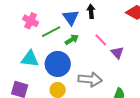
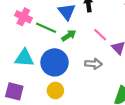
green line: (51, 32) -> (46, 28), turned 54
gray arrow: (90, 79) -> (93, 64), moved, size x0.7

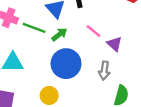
blue circle: (54, 62) -> (66, 64), moved
gray arrow: (93, 64) -> (104, 71), moved, turned 98

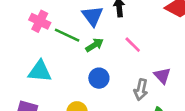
purple triangle: (114, 44) -> (162, 76), moved
blue circle: (66, 64) -> (99, 78), size x0.6

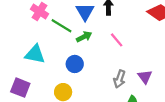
purple triangle: (162, 76) -> (145, 77), moved
blue circle: (99, 78) -> (75, 64), moved

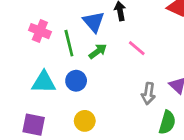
green line: (62, 26) -> (69, 43), turned 55
blue circle: (75, 64) -> (76, 81), moved

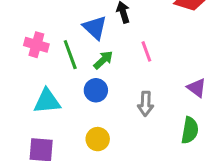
pink line: (137, 48) -> (146, 51), turned 36
blue circle: (76, 81) -> (96, 90), moved
gray arrow: (148, 94) -> (146, 104), moved

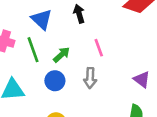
blue triangle: (95, 28) -> (42, 19), moved
gray arrow: (146, 104) -> (90, 78), moved

